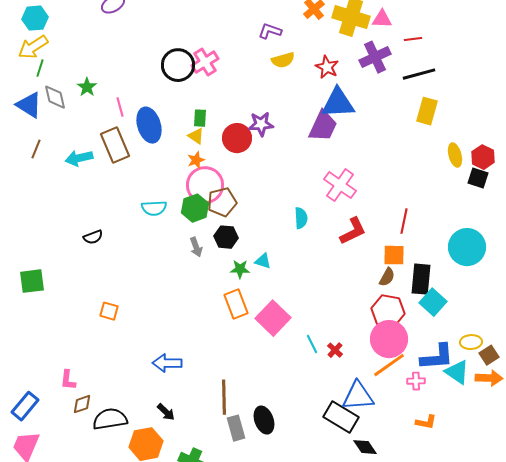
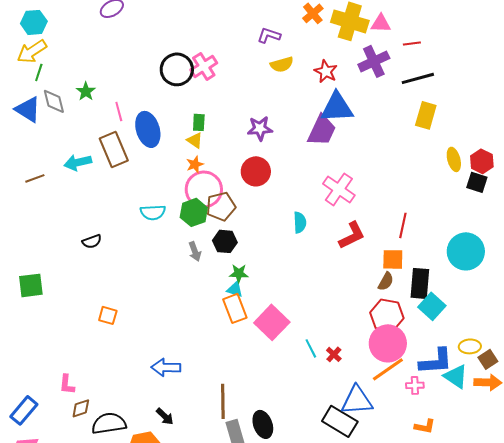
red circle: (237, 138) -> (256, 171), moved
brown line: (36, 149) -> (35, 178), moved, turned 48
cyan triangle: (263, 261) -> (235, 289), moved

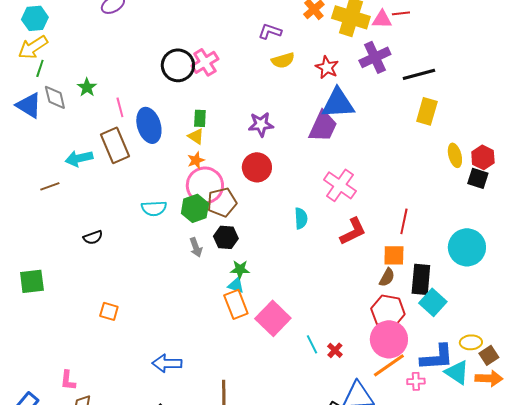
red line: (412, 43) -> (401, 13), moved
brown line: (35, 178) -> (50, 186), moved

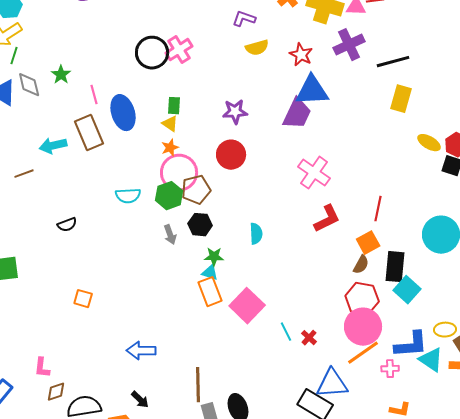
yellow ellipse: (455, 155) -> (429, 143), turned -45
cyan semicircle: (301, 218) -> (256, 234), moved
orange square: (394, 255) -> (368, 243), turned -30

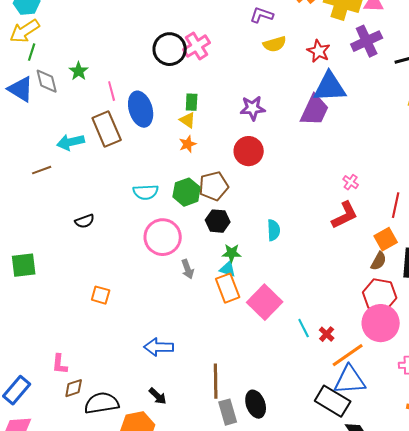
pink circle: (179, 173) -> (163, 237), moved
pink cross: (314, 173) -> (351, 182), moved, size x0.5
gray arrow: (170, 235) -> (188, 269), moved
orange line: (363, 353) -> (348, 355), moved

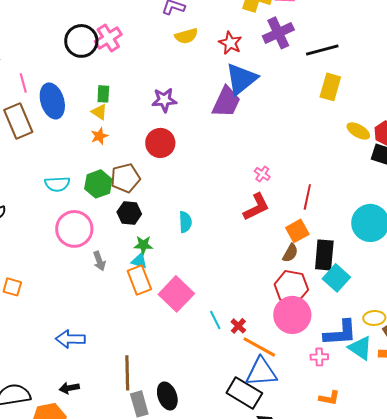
blue triangle: (330, 87) -> (241, 79), turned -36
orange line: (348, 355) -> (259, 347), turned 64
black arrow: (158, 396) -> (69, 388), turned 126

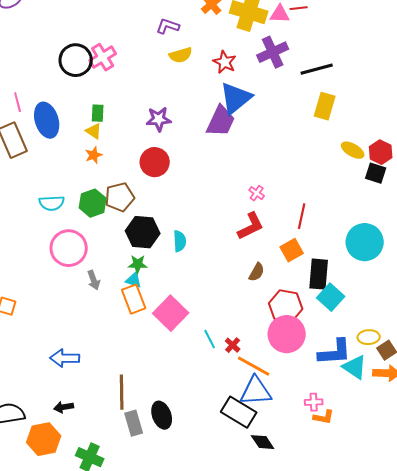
black hexagon: (129, 213) -> (143, 232), moved, size x1.4
brown semicircle: (290, 253) -> (257, 272), moved
pink cross: (319, 357) -> (314, 402), moved

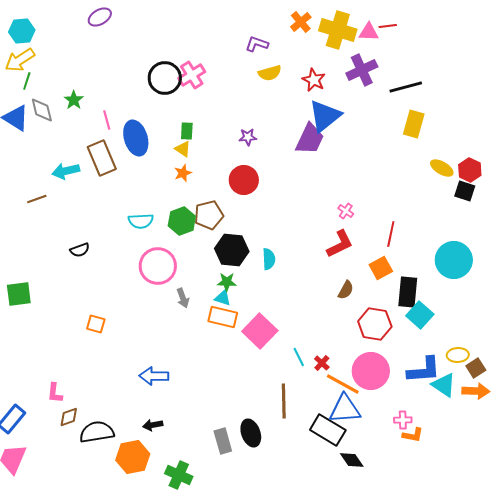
purple star: (159, 119) -> (248, 137), size x0.7
orange rectangle: (134, 299) -> (223, 317), turned -56
pink circle: (287, 334) -> (371, 371), moved
brown line: (122, 392) -> (284, 401), moved

